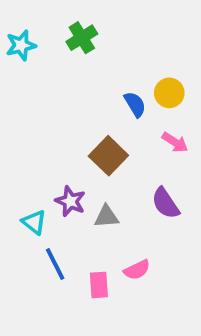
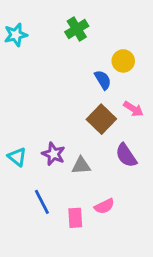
green cross: (82, 38) -> (77, 29), moved
yellow circle: (169, 93) -> (123, 61), moved
brown square: (108, 156) -> (101, 119), moved
cyan triangle: (34, 222) -> (17, 157), moved

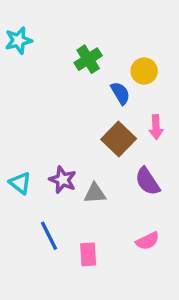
green cross: (77, 29) -> (88, 59), moved
pink arrow: (133, 109) -> (156, 127), turned 54
pink semicircle: (104, 206) -> (148, 241), moved

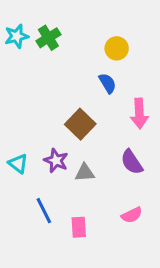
green cross: (88, 59) -> (48, 38), moved
yellow circle: (144, 71) -> (117, 48), moved
pink arrow: (156, 127) -> (139, 114), size x1.4
brown square: (119, 139) -> (80, 124), moved

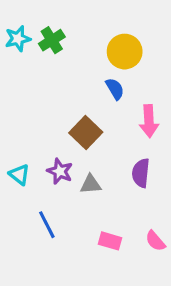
yellow circle: (117, 48) -> (125, 52), size x1.4
purple semicircle: (132, 162) -> (141, 173), turned 40
pink semicircle: (132, 215) -> (155, 241), moved, turned 75
pink rectangle: (79, 227) -> (110, 241), moved, turned -70

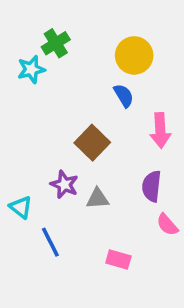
cyan star: (18, 39) -> (31, 69), moved
cyan triangle: (19, 175) -> (21, 207), moved
pink semicircle: (155, 241) -> (167, 225), moved

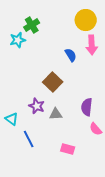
yellow circle: (134, 55) -> (86, 20), moved
pink arrow: (160, 130) -> (92, 45), moved

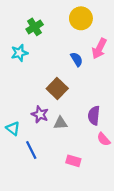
yellow circle: (86, 20) -> (81, 18), moved
cyan star: (18, 40) -> (19, 53), moved
pink arrow: (92, 45) -> (99, 49), turned 30

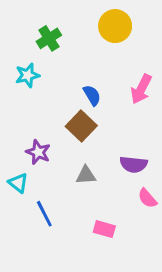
pink arrow: (99, 49) -> (141, 89), moved
blue semicircle: (77, 59) -> (92, 95), moved
purple star: (40, 114) -> (38, 152), moved
purple semicircle: (94, 115) -> (134, 164), turned -90

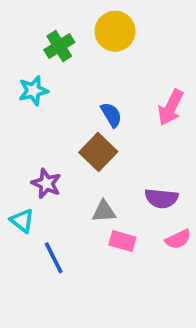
yellow circle: (115, 26) -> (115, 31), moved
pink semicircle: (147, 198) -> (178, 239), turned -75
pink rectangle: (104, 229) -> (122, 241), moved

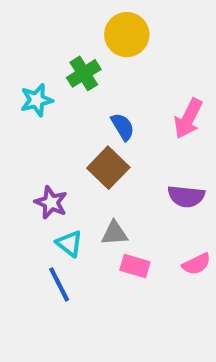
green cross: (59, 46) -> (84, 73), moved
purple semicircle: (161, 198) -> (186, 196), moved
cyan triangle: (22, 221) -> (69, 243), moved

